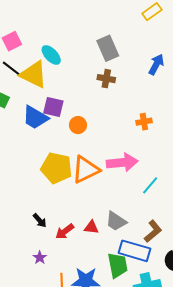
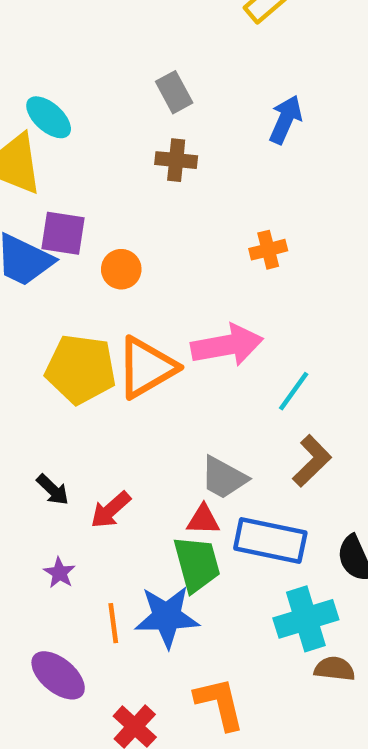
gray rectangle: (108, 48) -> (174, 92), size x0.7
red triangle: (91, 227) -> (203, 520), moved
brown L-shape: (153, 231) -> (312, 461), moved
green trapezoid: (118, 265) -> (197, 564), moved

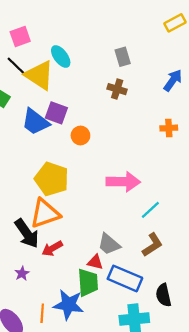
orange cross: (268, 250) -> (169, 128), moved
orange triangle: (146, 367) -> (45, 213), moved
black arrow: (53, 490) -> (27, 233), size x1.8
orange line: (113, 623) -> (42, 313), moved

